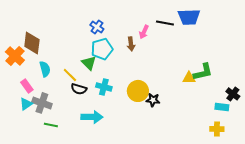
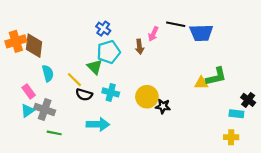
blue trapezoid: (189, 17) -> (201, 33), moved
orange cross: (15, 56) -> (16, 41), moved, turned 30

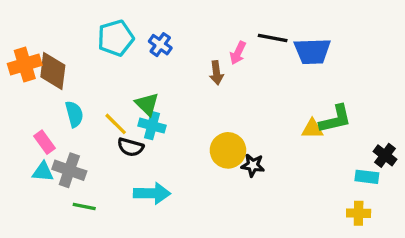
cyan pentagon: (109, 52) -> (116, 38), moved
cyan cross: (111, 92) -> (152, 126), moved
cyan triangle: (28, 111) -> (43, 172), turned 40

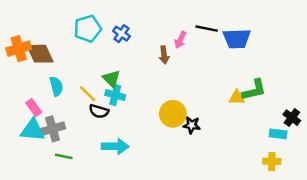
brown diamond: (53, 71) -> (40, 54), turned -32
gray cross: (69, 170) -> (53, 129), turned -35
cyan triangle: (43, 172) -> (32, 130), size x1.5

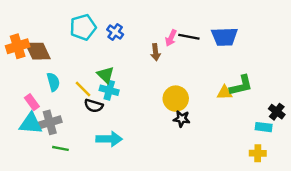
black line: (207, 29) -> (189, 37), moved
yellow circle: (173, 114) -> (176, 99), moved

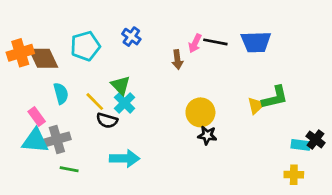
cyan pentagon: (83, 27) -> (85, 46), moved
cyan cross: (109, 90) -> (125, 103), turned 30
yellow triangle: (224, 93) -> (256, 106), turned -42
black cross: (277, 112) -> (316, 139), moved

